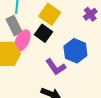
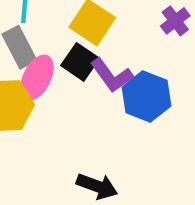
purple L-shape: (56, 67) -> (112, 75), moved

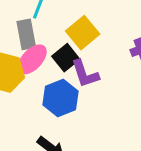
blue hexagon: (146, 97) -> (61, 98), moved

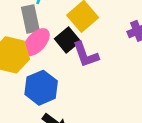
blue hexagon: (61, 98) -> (41, 88), moved

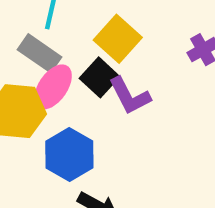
gray rectangle: (30, 19) -> (39, 53), turned -36

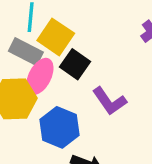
yellow square: (118, 39) -> (56, 37), moved
purple L-shape: (130, 96) -> (109, 101), moved

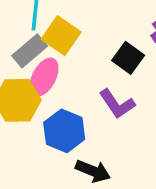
gray rectangle: (26, 52) -> (30, 51), turned -68
black square: (75, 64) -> (128, 58), moved

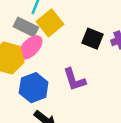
gray rectangle: (30, 51) -> (26, 27), turned 50
black square: (128, 58) -> (92, 39), moved, turned -30

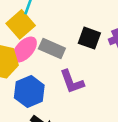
yellow square: (50, 23) -> (21, 24), moved
gray rectangle: (26, 27) -> (52, 48), moved

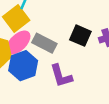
blue hexagon: (29, 92) -> (23, 66), moved

